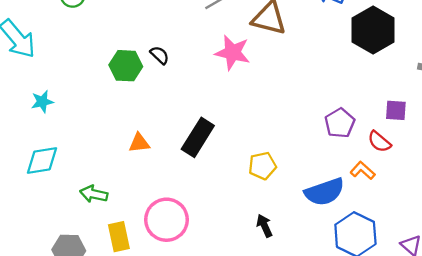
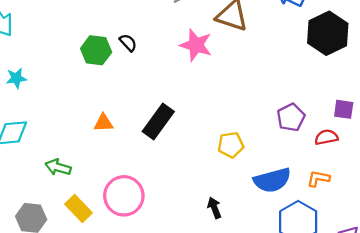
red semicircle: (379, 142) -> (326, 137), turned 125
yellow pentagon: (262, 166) -> (231, 145), moved
orange L-shape: (363, 170) -> (318, 179), moved, turned -35
yellow rectangle: (119, 237) -> (79, 208), turned -36

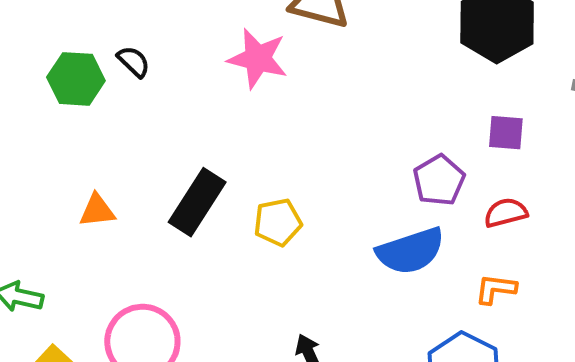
purple square: (344, 109) -> (506, 133), moved
yellow pentagon: (231, 145) -> (278, 222), moved
blue semicircle: (272, 180) -> (411, 251), moved

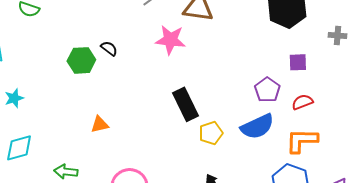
black rectangle: (197, 202) -> (186, 104), moved, turned -52
yellow pentagon: (278, 222) -> (211, 133), moved
orange L-shape: (496, 289) -> (302, 141), size x1.6

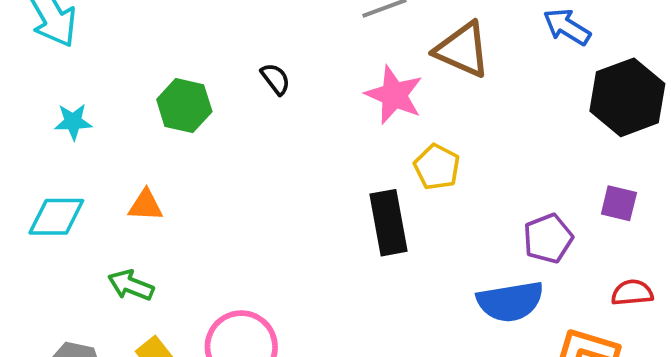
green hexagon: (81, 60) -> (184, 106), moved
red semicircle: (302, 102) -> (632, 293), moved
orange triangle: (100, 124) -> (146, 205), moved
yellow pentagon: (211, 133) -> (437, 167), moved, turned 30

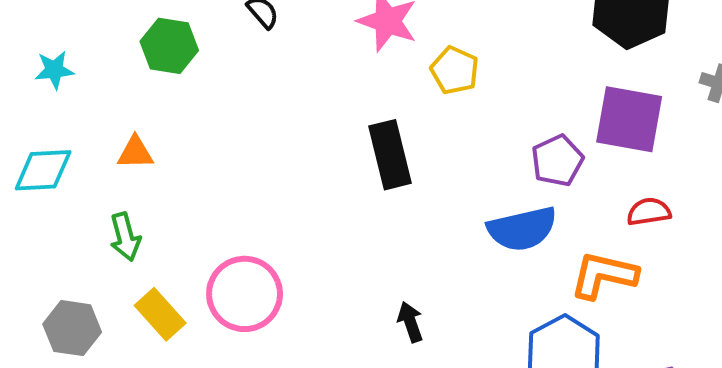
yellow pentagon: (437, 167) -> (455, 70), moved
purple square: (619, 203) -> (629, 119), size x1.8
green arrow: (131, 285) -> (125, 237), turned -123

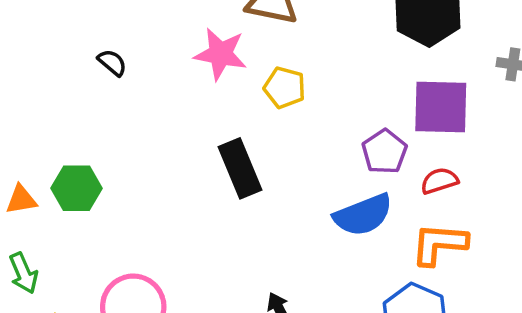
green hexagon: (169, 46) -> (76, 188), moved
red semicircle: (649, 212) -> (439, 181), moved

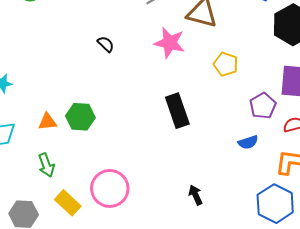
yellow pentagon: (285, 88) -> (226, 64), moved
blue semicircle: (363, 215) -> (248, 142), size x0.6

